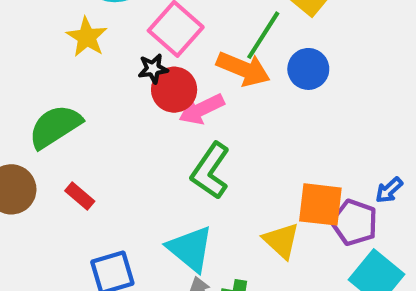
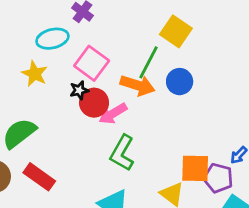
red rectangle: (80, 196) -> (39, 177), size x1.6

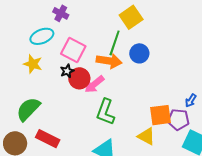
yellow square: (176, 31) -> (131, 17), turned 30

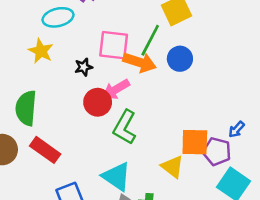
pink square: (73, 50) -> (114, 45), moved, turned -30
red circle: (79, 78) -> (98, 102), moved
green semicircle: (28, 109) -> (26, 108), turned -48

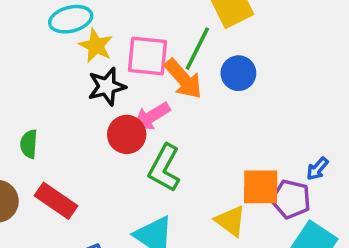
yellow star: (41, 51) -> (96, 46), moved
orange arrow: (140, 62) -> (183, 79), turned 32
black star: (84, 67) -> (107, 87), size x1.5
green semicircle: (26, 108) -> (29, 144), size x0.6

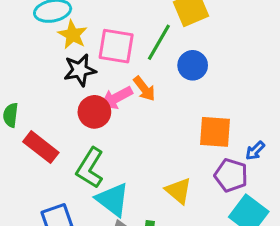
orange arrow: (183, 79) -> (144, 89), moved, size x0.7
green L-shape: (164, 168) -> (90, 168), moved
orange square: (261, 187) -> (215, 132), moved
red rectangle: (56, 201) -> (41, 147), moved

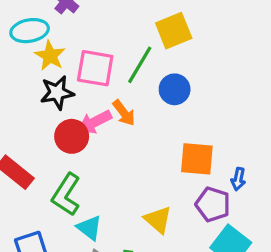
blue arrow: (255, 151) -> (238, 179), turned -35
cyan triangle: (113, 200) -> (89, 228), size x0.7

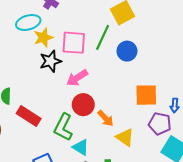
yellow star: (50, 56) -> (43, 38), turned 30
orange arrow: (124, 113) -> (106, 118), moved
red circle: (72, 136) -> (83, 105), moved

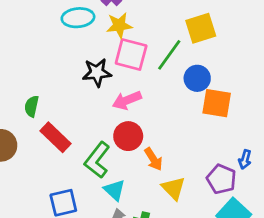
yellow star: (43, 38) -> (119, 25), moved
orange square: (146, 95) -> (217, 103), moved

